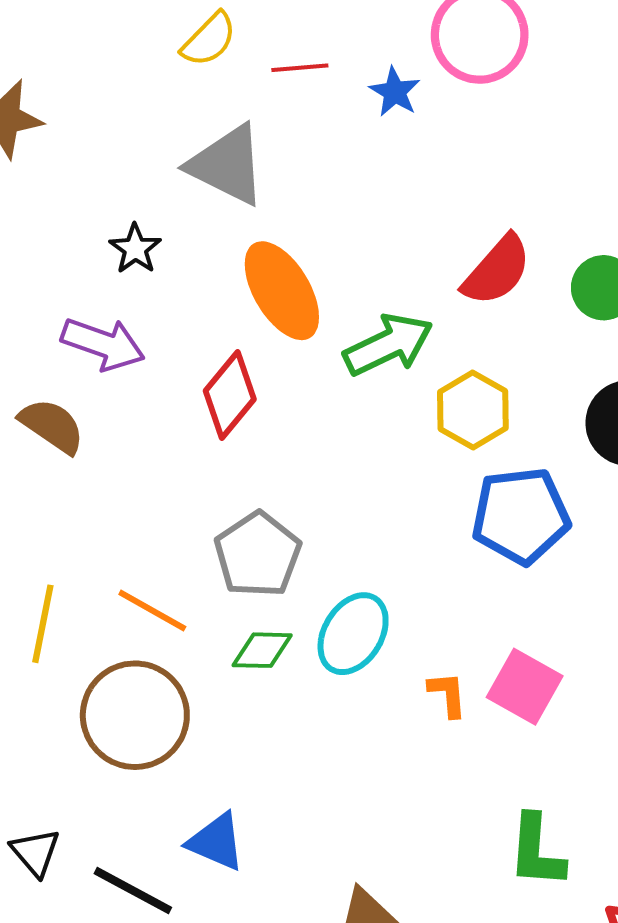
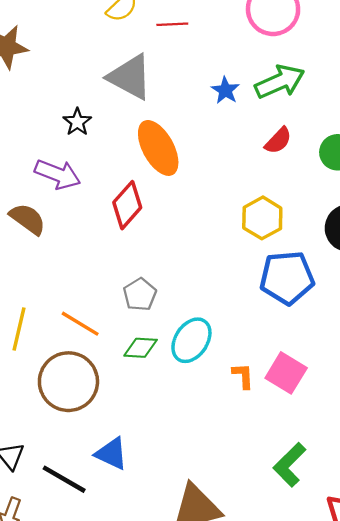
blue star: (395, 92) -> (225, 90), moved
red semicircle: (497, 270) -> (278, 141), size x0.7
green arrow: (388, 345) -> (280, 82), moved
gray pentagon: (258, 555) -> (140, 294), size x0.7
green L-shape: (536, 851) -> (290, 465), turned 39

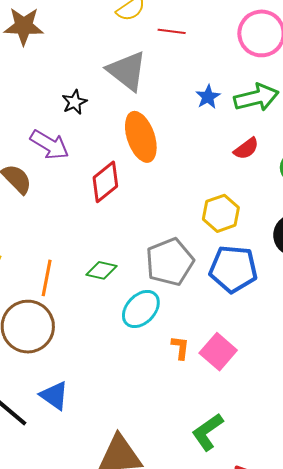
gray pentagon: (140, 294) -> (170, 262), moved, size x1.6
orange line: (80, 324) -> (47, 278), turned 60
green diamond: (141, 348) -> (101, 270), moved

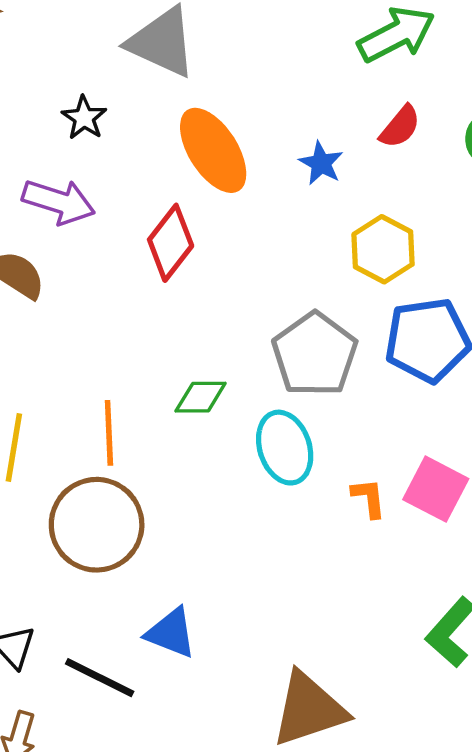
blue star: (208, 97) -> (321, 163), moved
cyan ellipse: (141, 309) -> (285, 448), turned -48

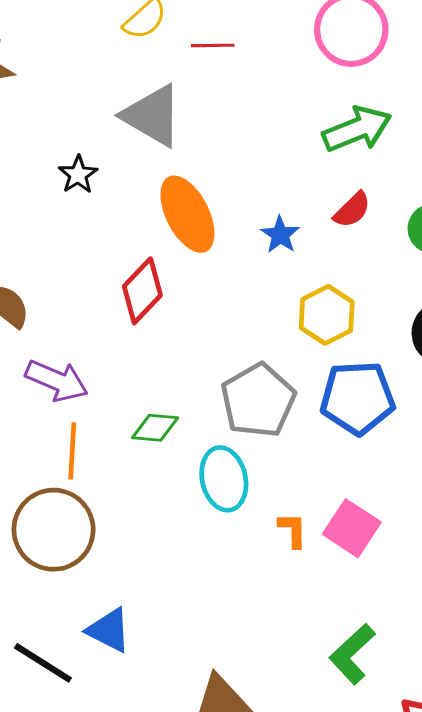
purple arrow: (59, 202) -> (57, 381), moved

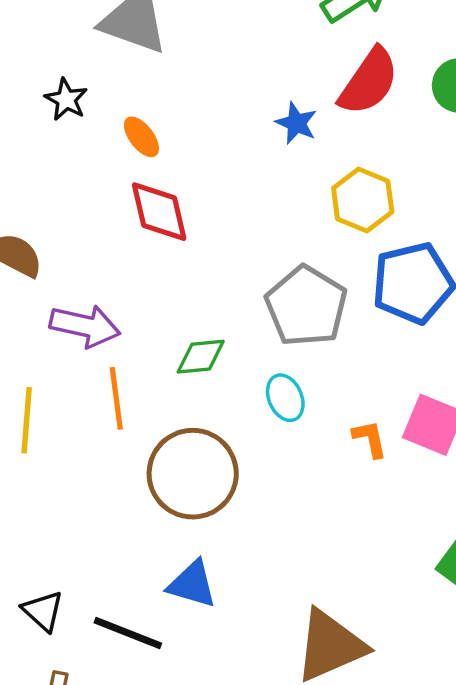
red semicircle: (352, 210) -> (369, 82), size x1.6
orange ellipse: (187, 214) -> (141, 137), moved, size x0.5
red diamond: (142, 291) -> (159, 212), turned -46
cyan ellipse: (224, 479) -> (285, 398), size x0.7
brown circle: (54, 530) -> (193, 474), moved

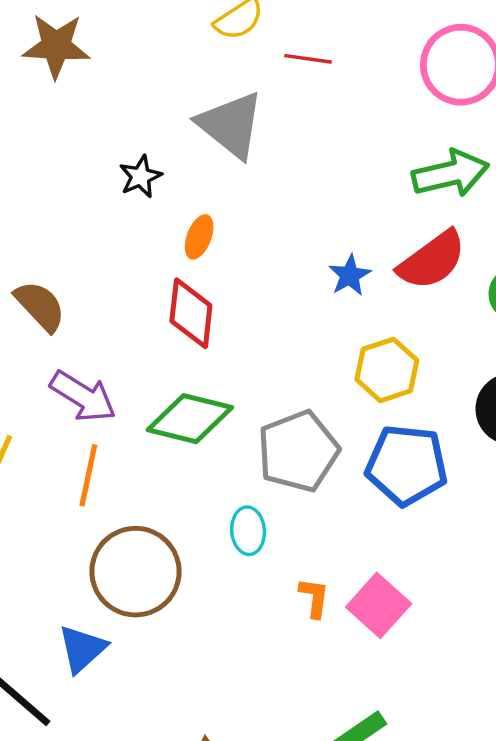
orange ellipse: (141, 137) -> (199, 237), turned 39
green diamond: (201, 357) -> (190, 419), moved, size x1.6
blue triangle: (192, 584) -> (82, 649), moved, turned 42

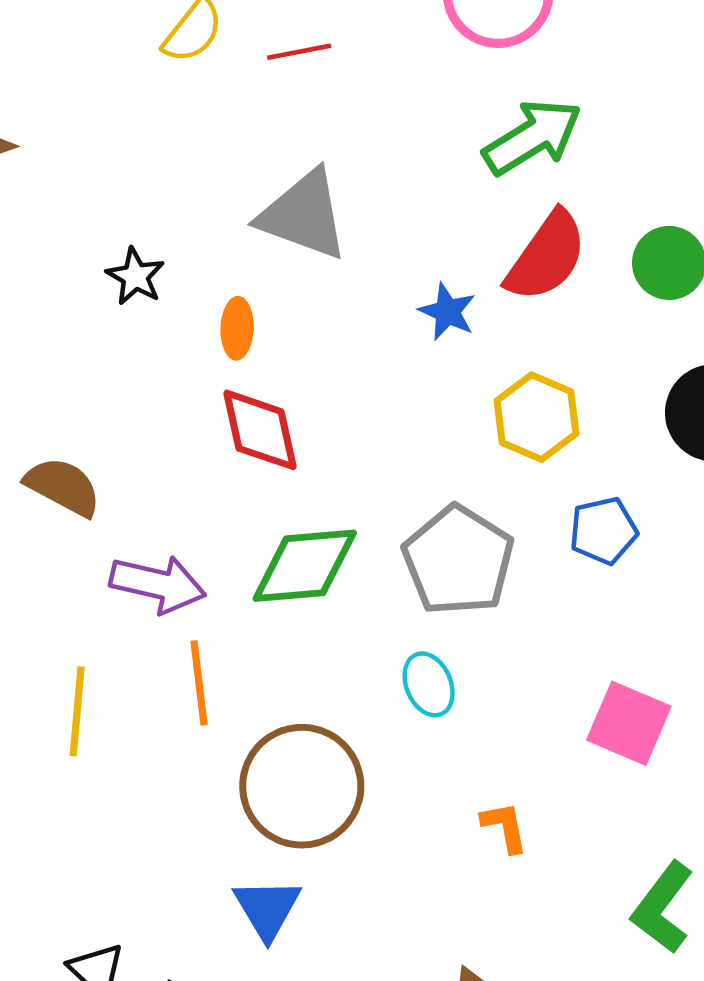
gray triangle: (231, 125) -> (304, 215), moved
blue pentagon: (407, 465) -> (603, 531), size x0.6
orange L-shape: (314, 598) -> (505, 827), moved

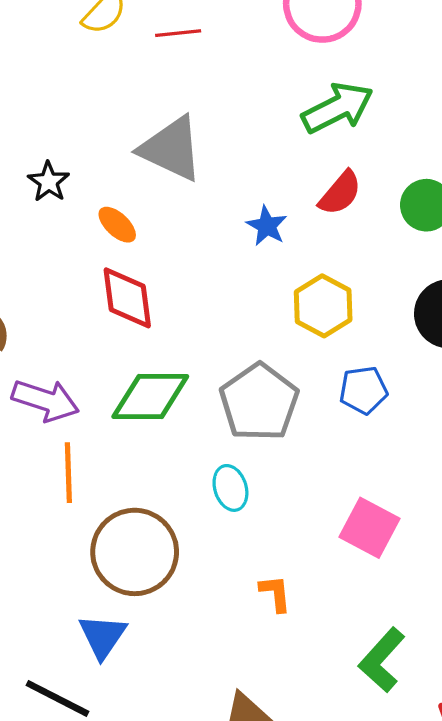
red semicircle: (546, 256) -> (340, 193), size x0.7
orange ellipse: (237, 328) -> (117, 225), turned -54

